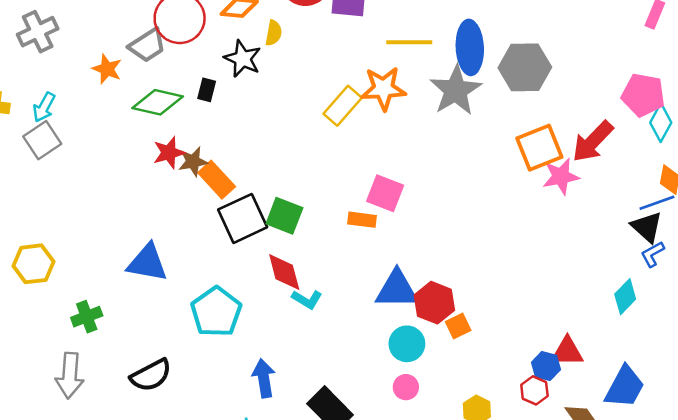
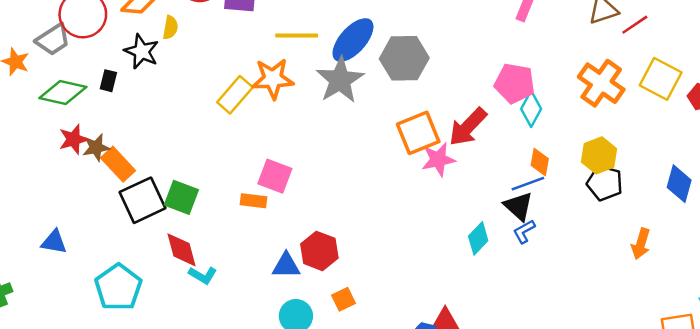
blue ellipse: (470, 47) -> (353, 40), turned 45
blue triangle: (147, 263) -> (54, 242), size x0.7
blue triangle: (397, 289) -> (286, 266), size x0.7
cyan diamond: (625, 297) -> (478, 238), moved
red hexagon: (434, 303) -> (319, 251), moved

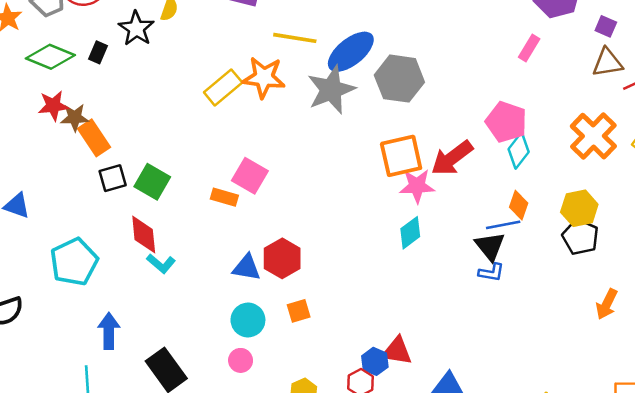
black square: (143, 200) -> (113, 178), size x0.6
blue L-shape: (524, 231) -> (491, 272), turned -150
cyan diamond: (478, 238) -> (410, 233), moved

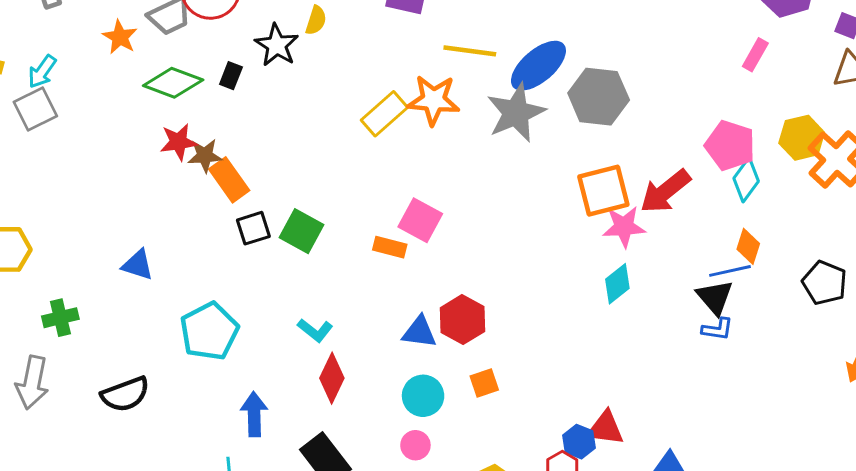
yellow hexagon: (579, 208) -> (802, 138), moved
red diamond: (144, 235) -> (332, 378), moved, turned 33

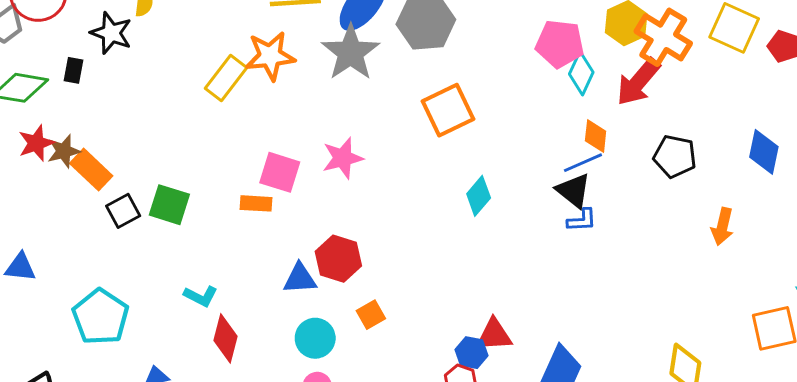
red arrow: (665, 191) -> (638, 82), moved
pink star: (624, 227) -> (343, 158), moved

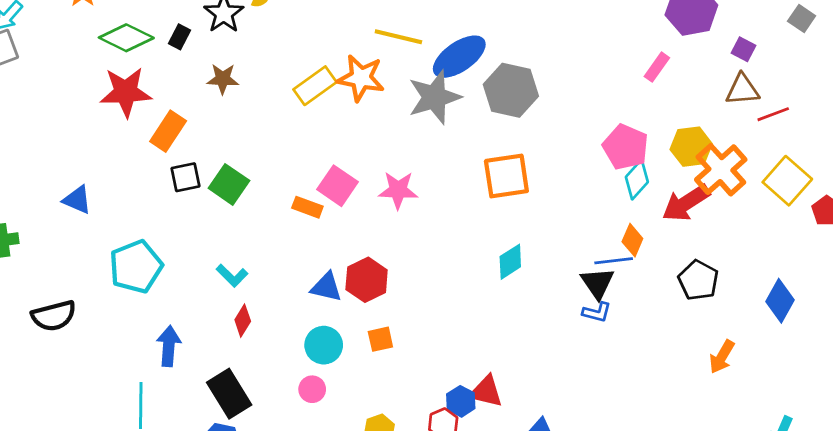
red star: (36, 143) -> (126, 92), size x1.5
brown star: (64, 151) -> (223, 79), moved
orange rectangle: (91, 170) -> (168, 131), turned 63
red diamond: (225, 338) -> (243, 321), size x0.7

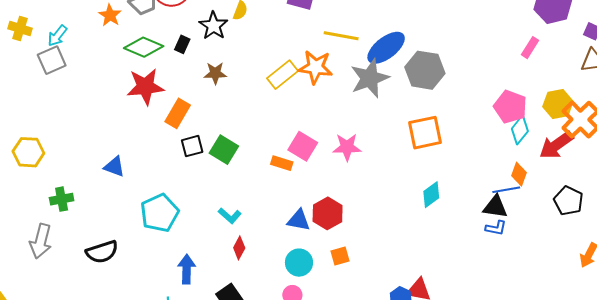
black triangle: (597, 283) -> (495, 207), turned -44

